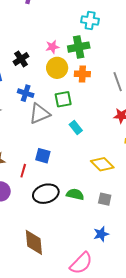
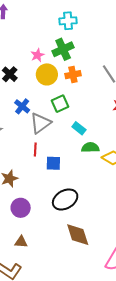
blue cross: (26, 93) -> (22, 106), turned 35
red line: (23, 171) -> (35, 150), moved
green semicircle: (75, 194) -> (90, 147), moved
brown diamond: (34, 242) -> (78, 235), moved

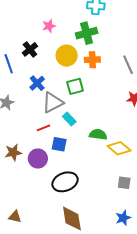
pink star: (37, 55) -> (49, 26), moved
cyan rectangle: (79, 128) -> (69, 119), moved
red line: (35, 150) -> (43, 128), turned 56
purple circle: (21, 208) -> (38, 159), moved

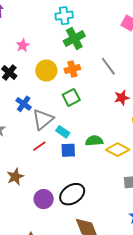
green cross: (87, 33) -> (74, 38), moved
green square: (75, 86) -> (71, 97), moved
blue square: (59, 144) -> (68, 150), moved
purple circle: (38, 159) -> (44, 199), moved

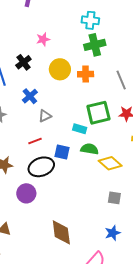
green square: (71, 97) -> (98, 113), moved, size x1.4
gray triangle: (43, 119) -> (45, 116), size x0.6
cyan rectangle: (63, 132) -> (80, 129), moved, turned -32
black ellipse: (72, 194) -> (41, 167), moved

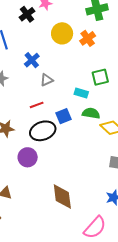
black cross: (23, 62) -> (27, 14), moved
orange cross: (86, 74) -> (88, 38), turned -35
green square: (98, 113) -> (100, 77), size x0.7
blue square: (62, 152) -> (64, 116), turned -35

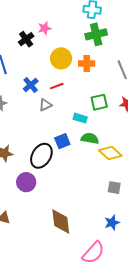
orange cross: (88, 38) -> (87, 63), turned 35
red line: (37, 105) -> (57, 86), moved
black ellipse: (43, 131) -> (41, 156), turned -40

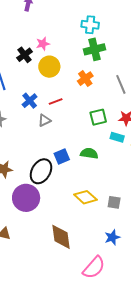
yellow circle: (61, 58) -> (49, 67), moved
orange cross: (87, 63) -> (85, 79), turned -35
cyan rectangle: (80, 118) -> (117, 137), moved
yellow diamond: (110, 153) -> (85, 197), moved
purple circle: (26, 182) -> (26, 198), size x1.4

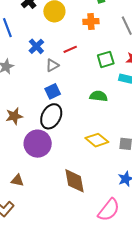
orange cross: (85, 79) -> (91, 22), turned 35
red line: (56, 101) -> (70, 49), moved
blue square: (62, 156) -> (53, 91), moved

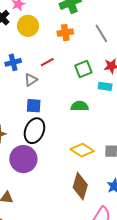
blue cross: (36, 46) -> (13, 62), turned 35
blue square: (53, 91) -> (34, 106), turned 35
brown diamond: (74, 181) -> (80, 186), moved, turned 32

